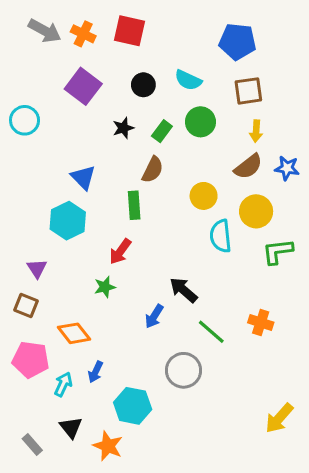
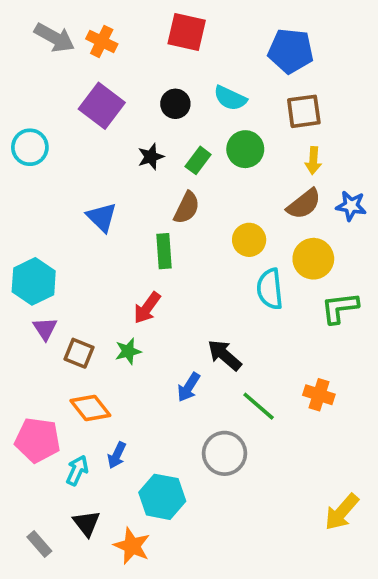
red square: (129, 31) -> (187, 32), moved
cyan hexagon: (68, 221) -> (34, 281), moved
brown square: (26, 306) -> (79, 353), moved

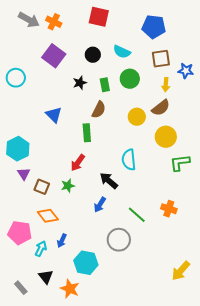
green rectangle: (198, 160) -> (105, 85), turned -48
blue star: (351, 206) -> (186, 71), moved
yellow circle: (249, 240) -> (137, 117), moved
cyan semicircle: (270, 289) -> (129, 160), moved
black arrow: (225, 355) -> (109, 181), moved

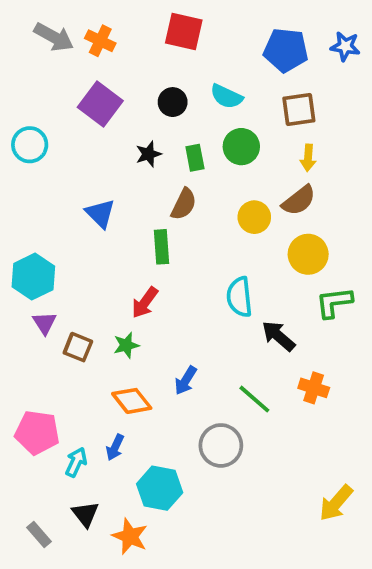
blue star: (186, 71) -> (345, 46), moved
black arrow: (109, 181) -> (278, 336), moved
orange diamond: (48, 216) -> (132, 401), moved

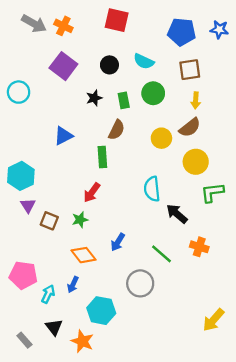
blue triangle: (100, 213) -> (63, 136), turned 48

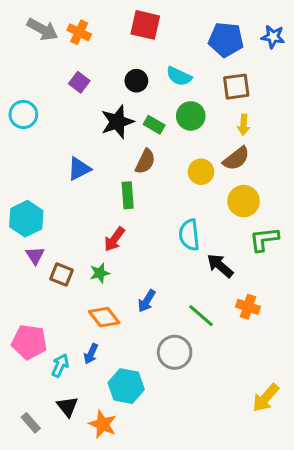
purple square: (63, 66) -> (79, 82), size x0.6
black star: (94, 98) -> (117, 122), size x1.6
green rectangle: (124, 100) -> (154, 125), turned -49

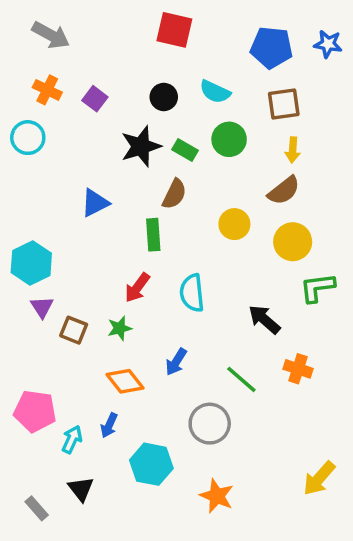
orange cross: (79, 32) -> (47, 90), moved
yellow circle: (201, 172) -> (234, 224), moved
cyan semicircle: (189, 235) -> (192, 293), moved
orange star: (103, 424) -> (217, 496), moved

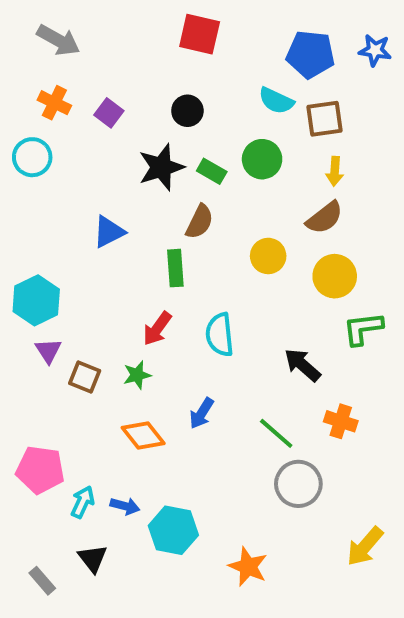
cyan semicircle: (215, 92) -> (276, 101), moved
gray circle: (210, 424) -> (298, 484), moved
blue arrow: (109, 425) -> (125, 506), moved, turned -100

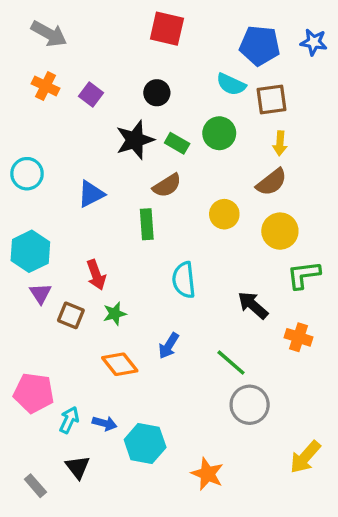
cyan circle: (32, 157) -> (27, 174), moved
brown semicircle: (200, 222) -> (167, 185), turned 32
red arrow: (157, 329) -> (96, 275), moved, turned -56
orange cross: (341, 421) -> (298, 337), moved

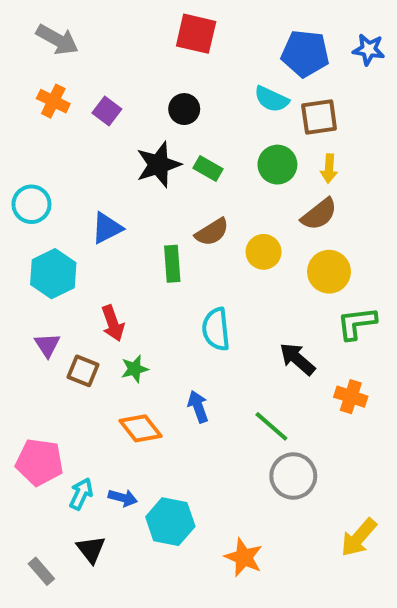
green circle: (219, 133) -> (277, 165), moved
brown semicircle: (167, 185) -> (212, 232), moved
cyan hexagon: (30, 251) -> (53, 274), moved
blue arrow: (169, 346) -> (198, 407), turned 128

